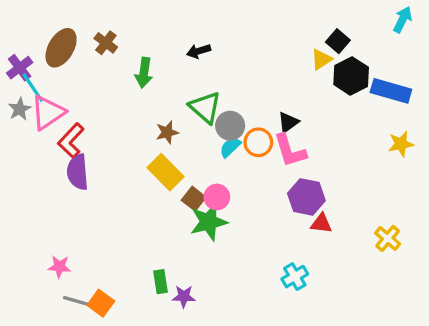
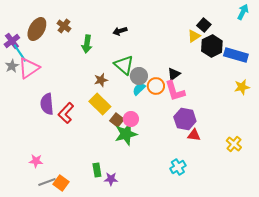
red L-shape: (71, 141) -> (66, 113), moved
gray line: (78, 301) -> (47, 182), turned -36

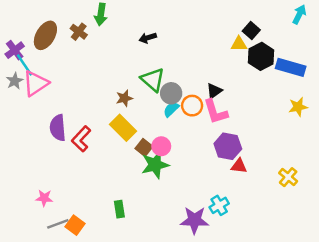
yellow triangle: (194, 36) -> (239, 44), turned 32
green arrow: (87, 44) -> (101, 14), moved
purple star: (111, 179) -> (195, 220), moved, size x1.6

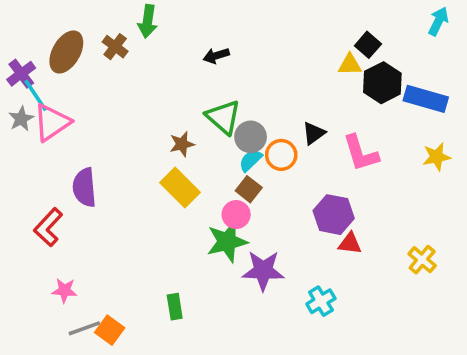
pink L-shape: (215, 112) -> (361, 153), moved
red L-shape: (81, 139) -> (48, 227), moved
brown square: (144, 147) -> (249, 189), moved
purple star: (195, 220) -> (263, 271), moved

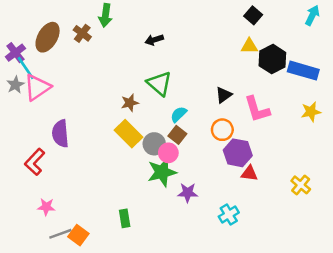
black square: (368, 45) -> (253, 15), moved
gray circle: (251, 137) -> (154, 144), moved
orange circle: (281, 155) -> (222, 130), moved
purple star: (263, 271) -> (188, 193), size x0.7

